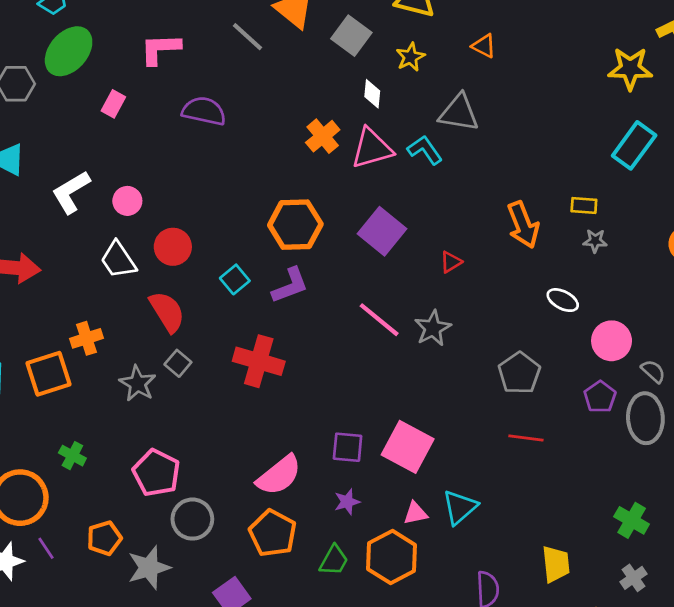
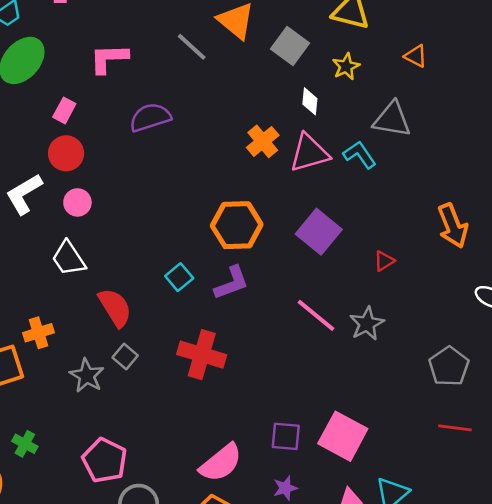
purple semicircle: (204, 111) -> (150, 117), turned -30
red circle: (173, 247) -> (66, 153), moved

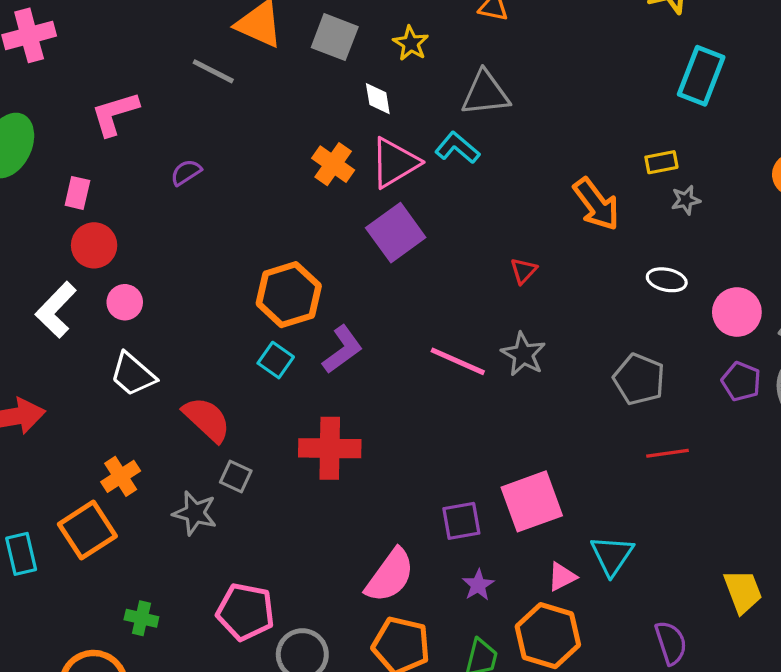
purple semicircle: (150, 117) -> (186, 172), size x0.6
orange hexagon: (237, 225) -> (289, 295), moved
purple square: (319, 232) -> (396, 233), moved, turned 30
pink square: (343, 436) -> (532, 501), turned -33

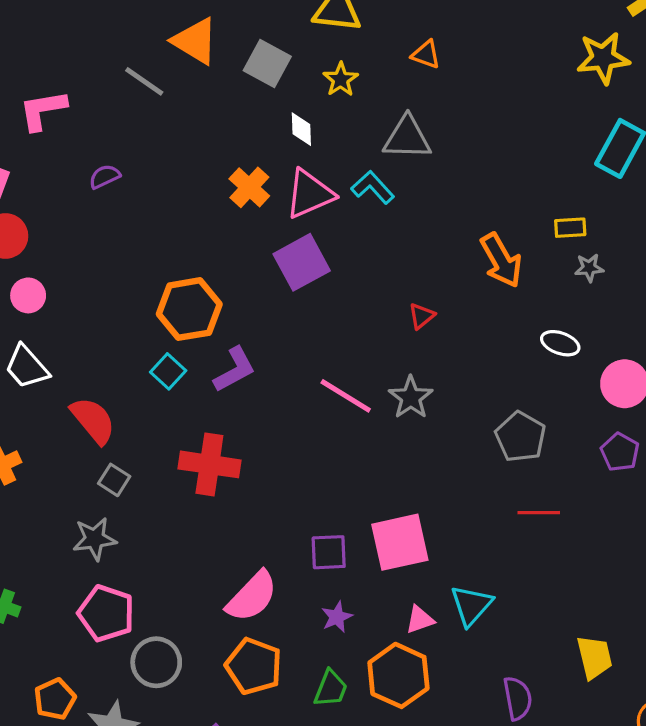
gray star: (195, 513) -> (95, 539), moved, turned -30

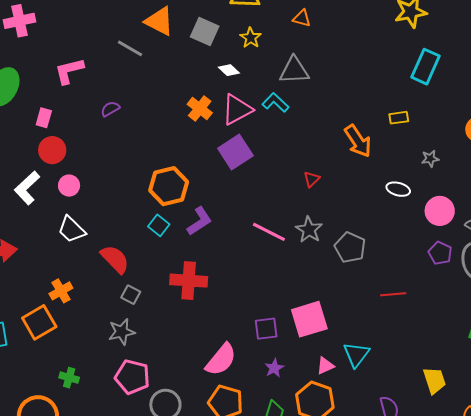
white diamond: (301, 129) -> (229, 70), turned -40
gray star: (589, 268) -> (430, 159), moved
gray pentagon: (520, 437) -> (350, 247), moved

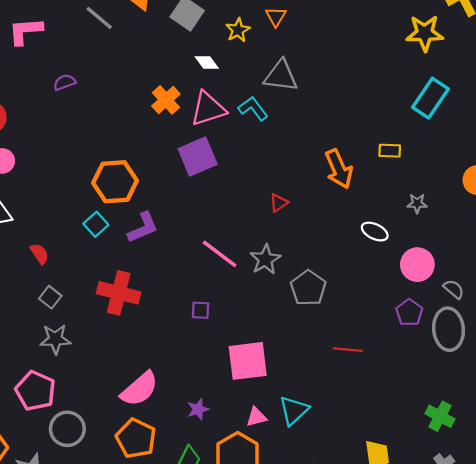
orange triangle: (302, 18) -> (276, 17), moved, turned 36
red semicircle: (115, 259) -> (40, 254), size x0.6
purple square: (266, 329) -> (201, 310), moved, size x0.7
gray star: (122, 332) -> (55, 339), moved

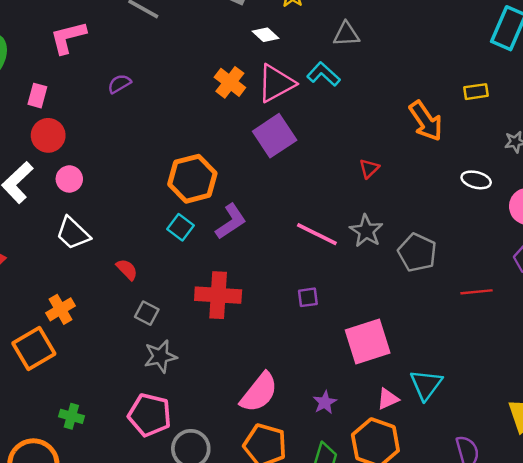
gray triangle: (281, 76) -> (346, 34), size x0.7
red line: (348, 350) -> (476, 292), moved

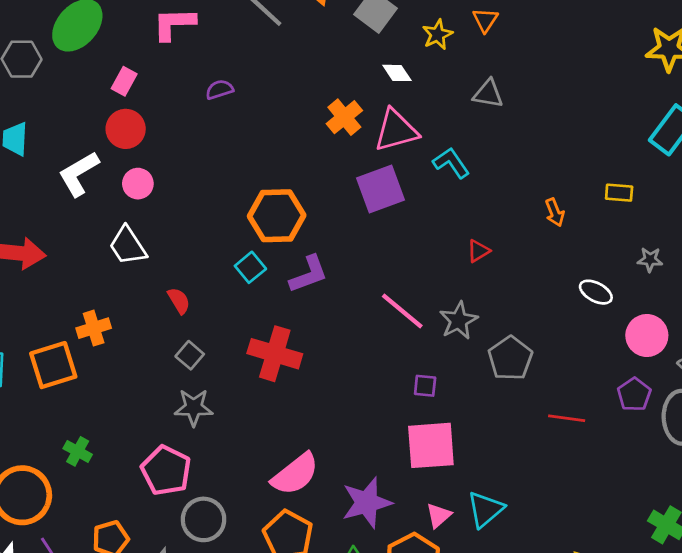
cyan L-shape: (324, 74) -> (451, 163), moved
orange arrow: (426, 121) -> (555, 212), size x0.6
purple square: (308, 297) -> (425, 386), moved
pink triangle: (388, 399) -> (439, 515), turned -30
purple star: (325, 402) -> (367, 503), size x1.8

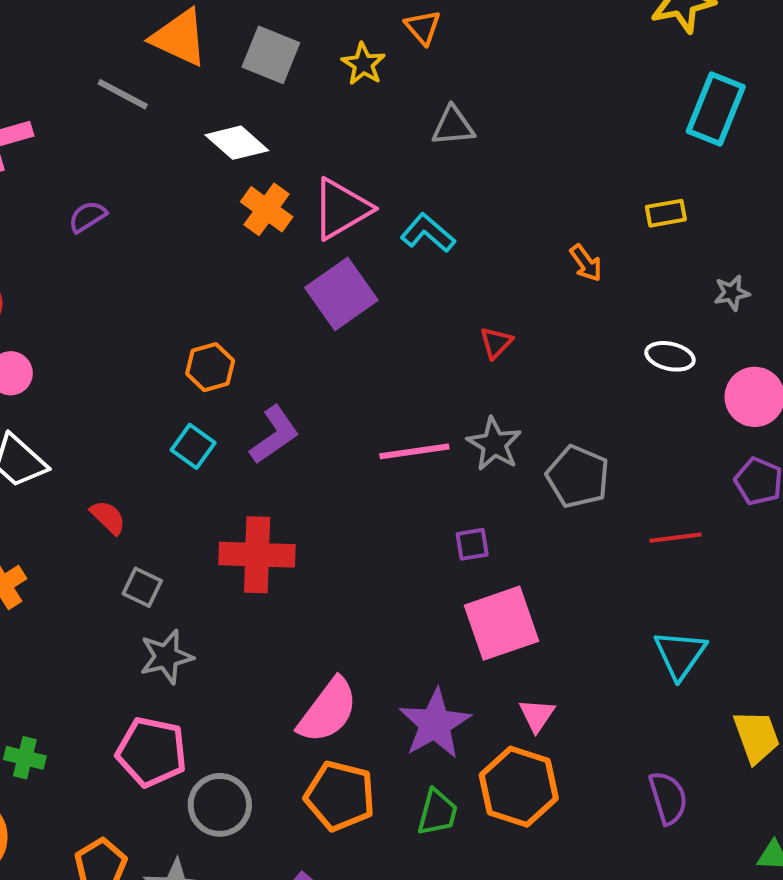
white diamond: (397, 73) -> (237, 143), moved, size x1.4
orange hexagon: (277, 216) -> (210, 367), size x0.6
pink line: (402, 311) -> (414, 451), turned -33
cyan triangle: (485, 509) -> (680, 654), moved

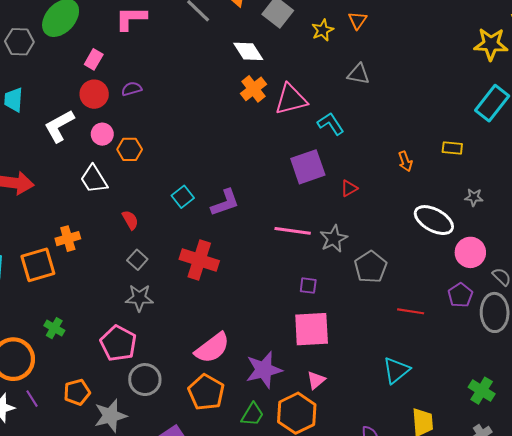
purple semicircle: (88, 217) -> (132, 89), moved
purple square: (341, 294) -> (308, 167), moved
white ellipse: (670, 356) -> (434, 220), size x1.6
orange hexagon: (210, 367) -> (130, 149), moved

